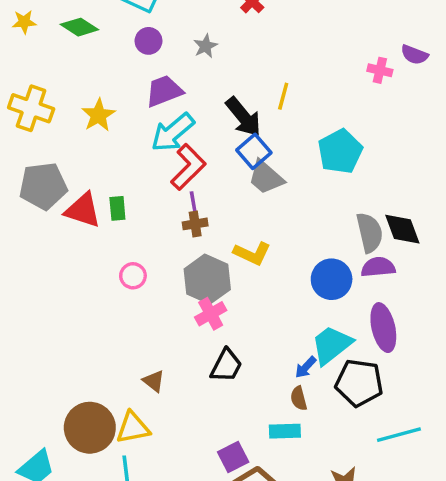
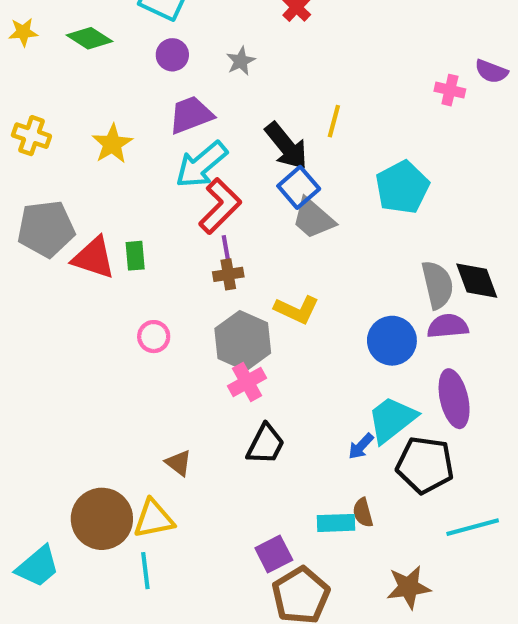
yellow cross: (31, 108) -> (31, 136), size x0.7
brown semicircle: (299, 398) -> (363, 513), moved

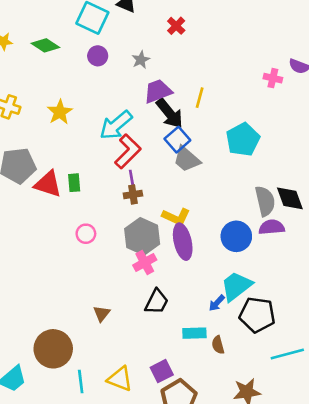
purple trapezoid: (191, 115) -> (158, 91), moved
purple ellipse: (454, 399) -> (183, 242), moved
brown triangle: (179, 463) -> (102, 313), turned 30
yellow triangle: (154, 519) -> (120, 379), moved, turned 32
cyan rectangle: (336, 523) -> (194, 333), moved

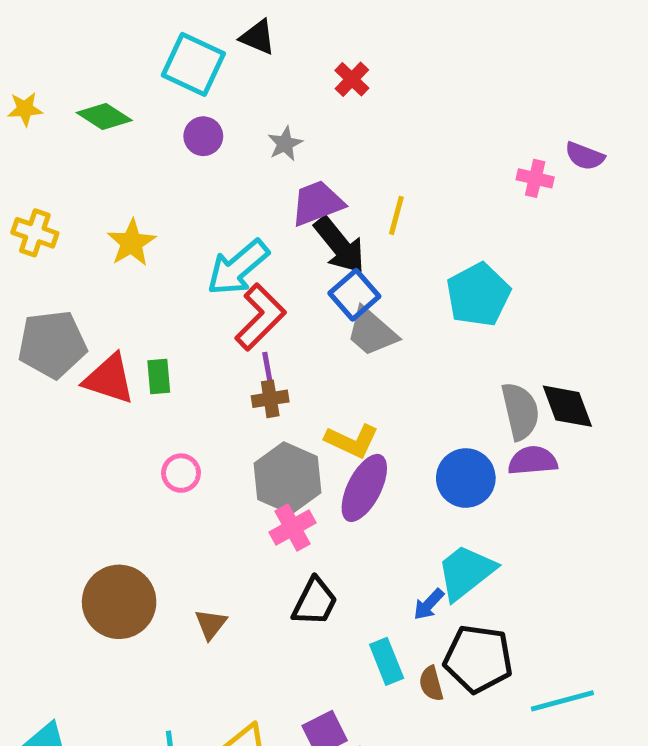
purple ellipse: (183, 242) -> (364, 488), turned 40
black pentagon: (257, 315) -> (478, 659), moved
cyan rectangle: (194, 333) -> (387, 661), turned 70
brown circle: (53, 349) -> (119, 602), moved

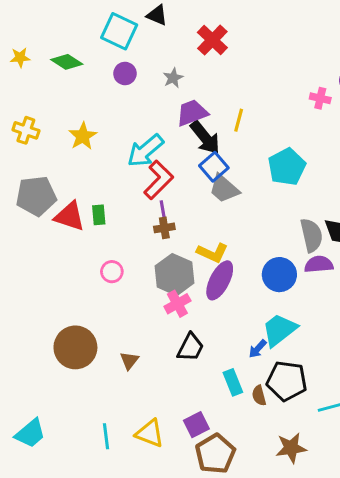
red cross: (352, 79) -> (212, 40), size x1.5

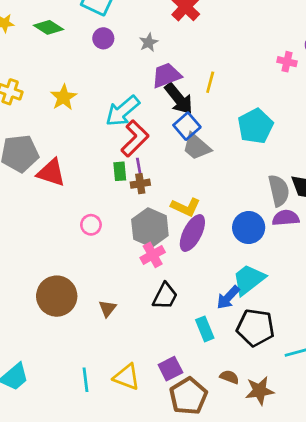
green rectangle: (99, 215) -> (120, 171), moved
blue arrow: (258, 349) -> (228, 297), size x1.4
brown semicircle: (259, 395) -> (229, 377), moved, turned 126

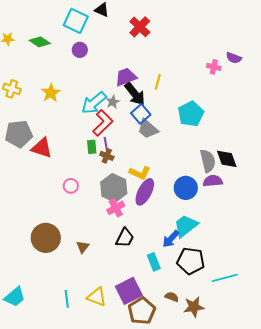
gray star: (149, 42) -> (113, 102), moved
brown cross: (140, 184) -> (107, 156), turned 32
purple square: (170, 369) -> (129, 291), size x1.5

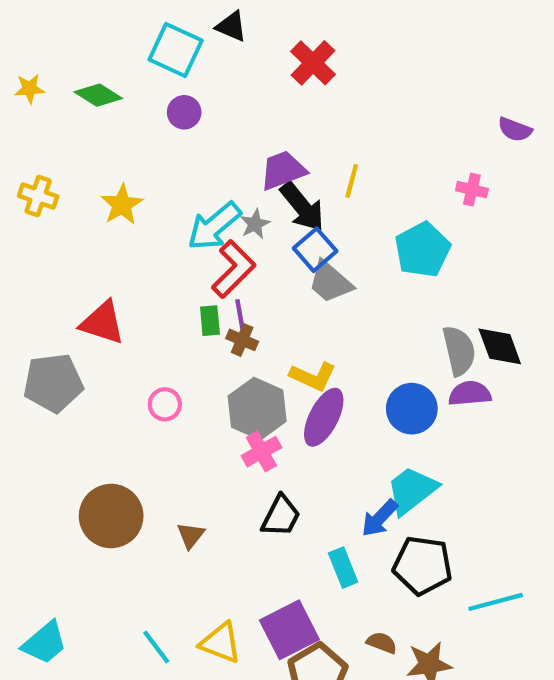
pink cross: (214, 67) -> (472, 190), moved
gray pentagon: (19, 134) -> (53, 383), moved
cyan line: (67, 299) -> (156, 647), turned -30

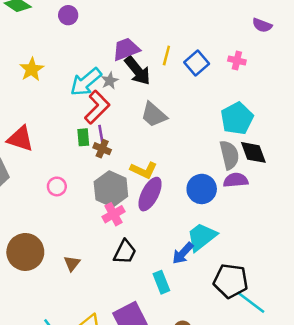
blue square: (315, 250) -> (197, 63), moved
cyan pentagon: (423, 250) -> (237, 118), moved
black pentagon: (423, 565) -> (231, 281), moved
cyan line: (496, 602) -> (251, 302), turned 52

